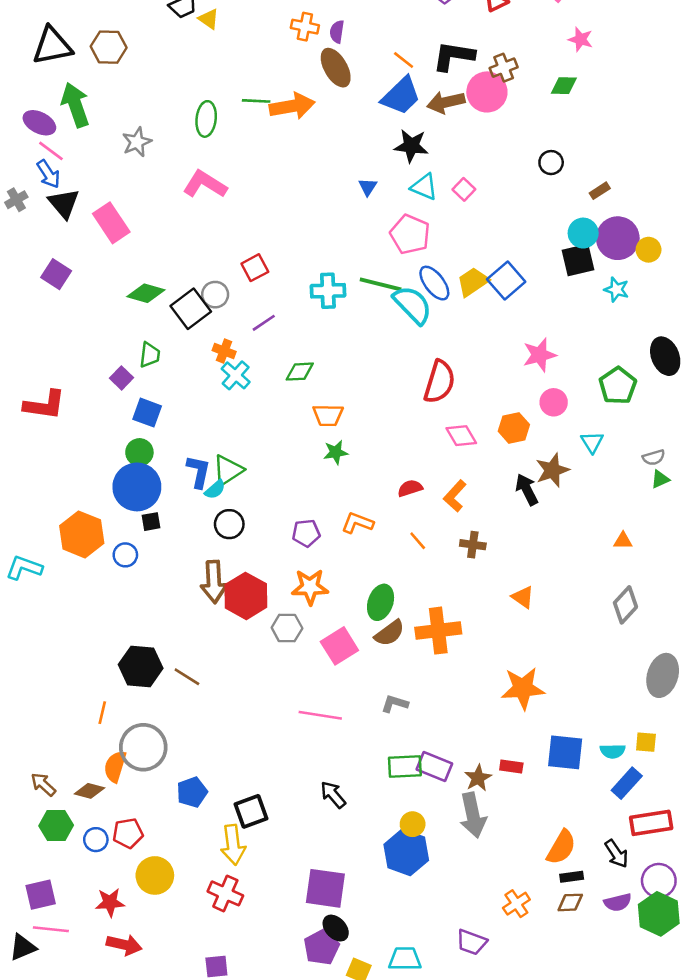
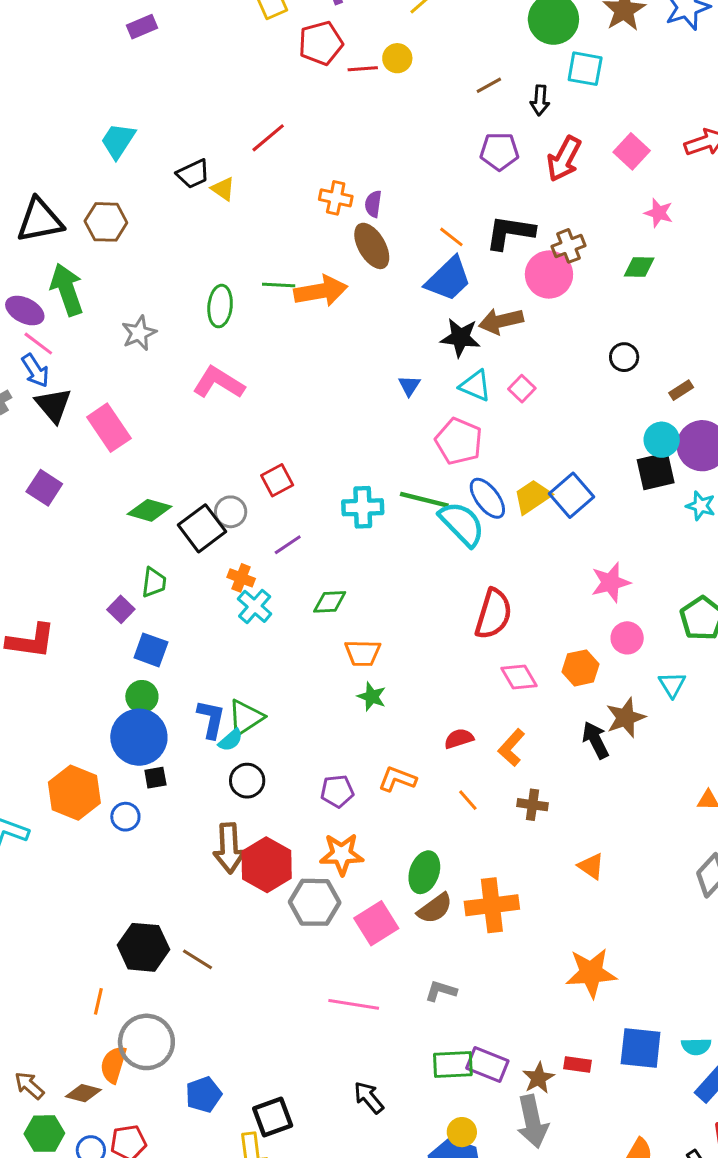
brown arrow: (446, 102) -> (501, 321), moved
green star: (336, 452) -> (372, 697), turned 30
gray hexagon: (287, 628) -> (315, 902), size x1.4

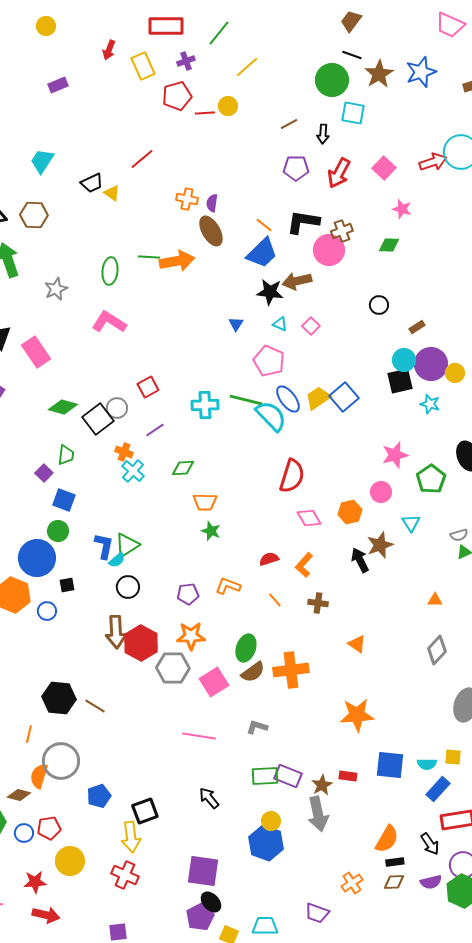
cyan triangle: (475, 386) -> (280, 324), size x0.7
pink star: (611, 582) -> (395, 455), moved
blue circle: (139, 737) -> (37, 558), moved

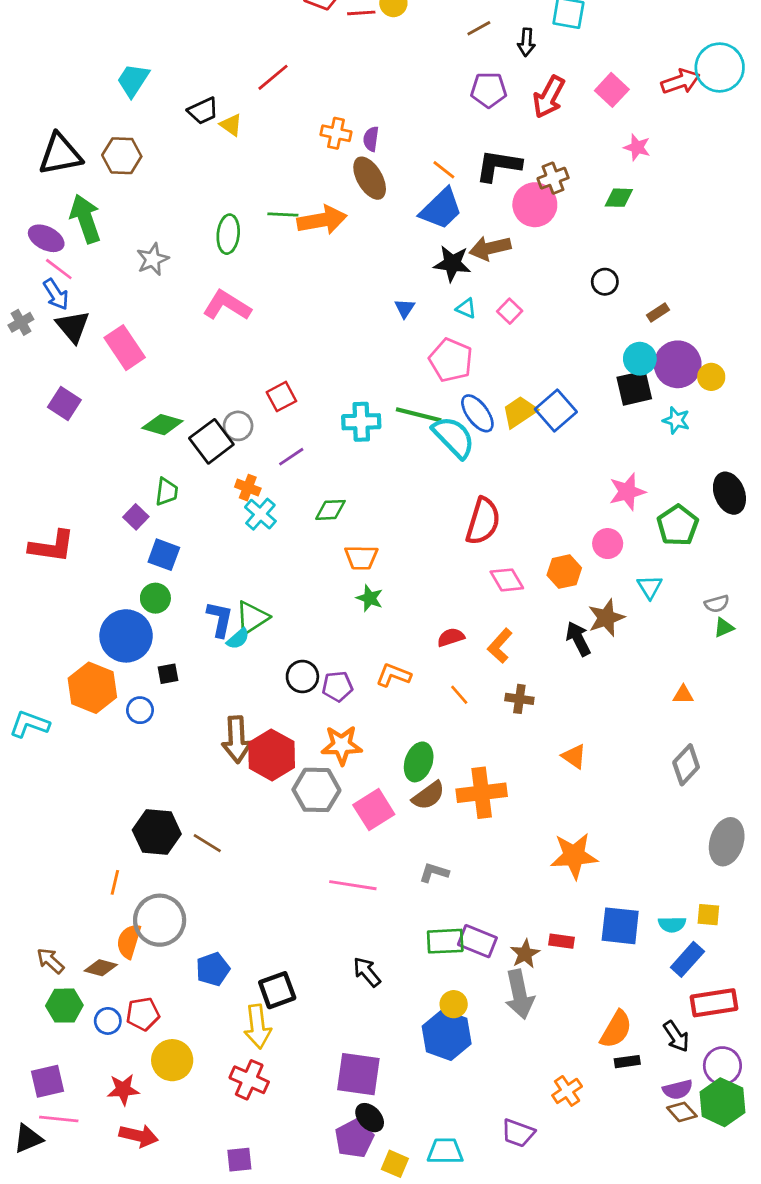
black circle: (128, 587) -> (302, 677), moved
brown diamond: (394, 882) -> (682, 1112), moved, turned 50

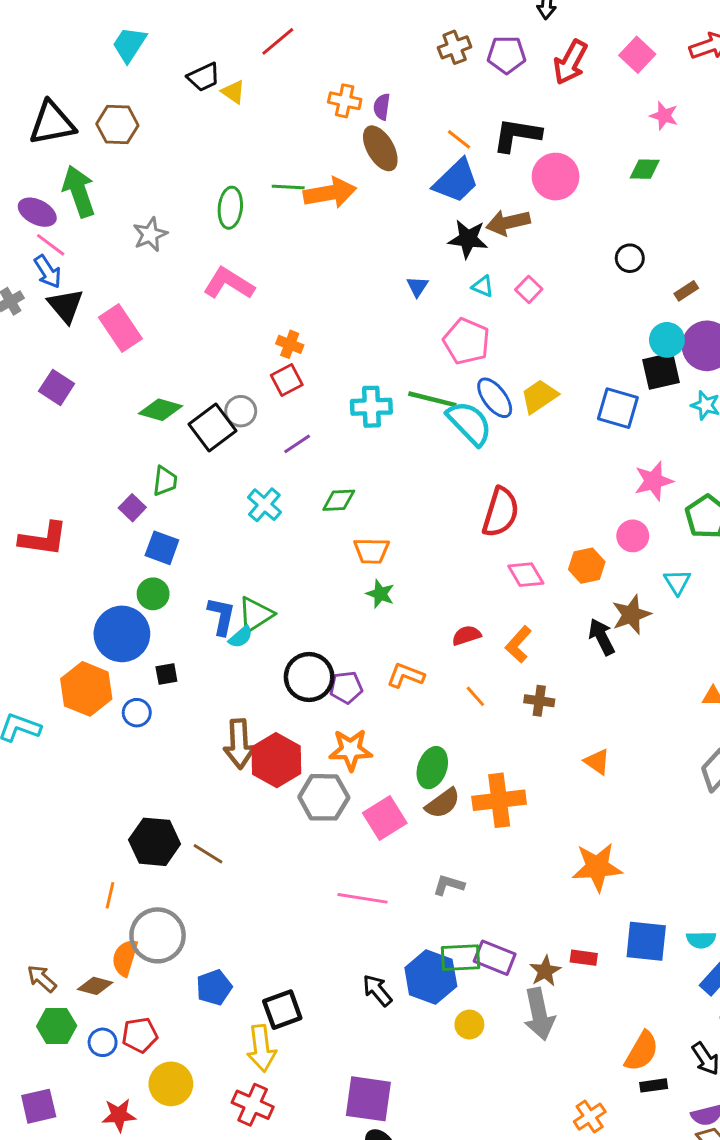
brown cross: (553, 178) -> (455, 47), moved
blue square: (556, 411) -> (618, 408), moved, turned -33
orange cross: (248, 488) -> (290, 344), moved
black circle: (302, 677) -> (309, 677), size x1.4
blue hexagon: (447, 1035) -> (431, 977), moved

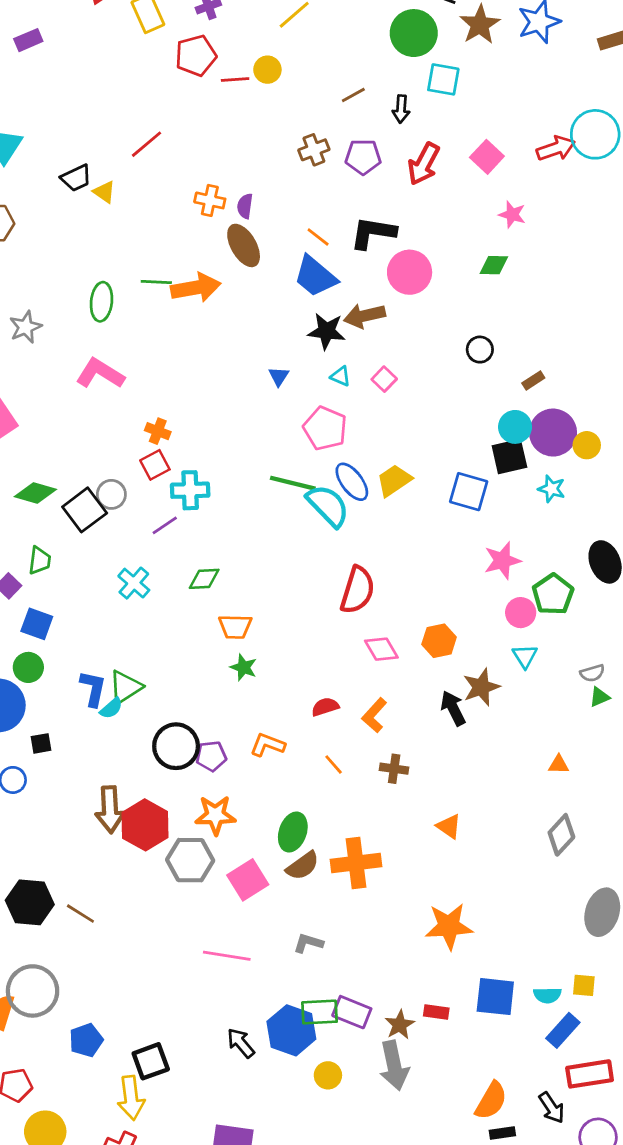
blue trapezoid: (456, 181) -> (315, 276), turned 84
cyan cross: (371, 407) -> (190, 490), moved
pink circle: (633, 536) -> (521, 613), moved

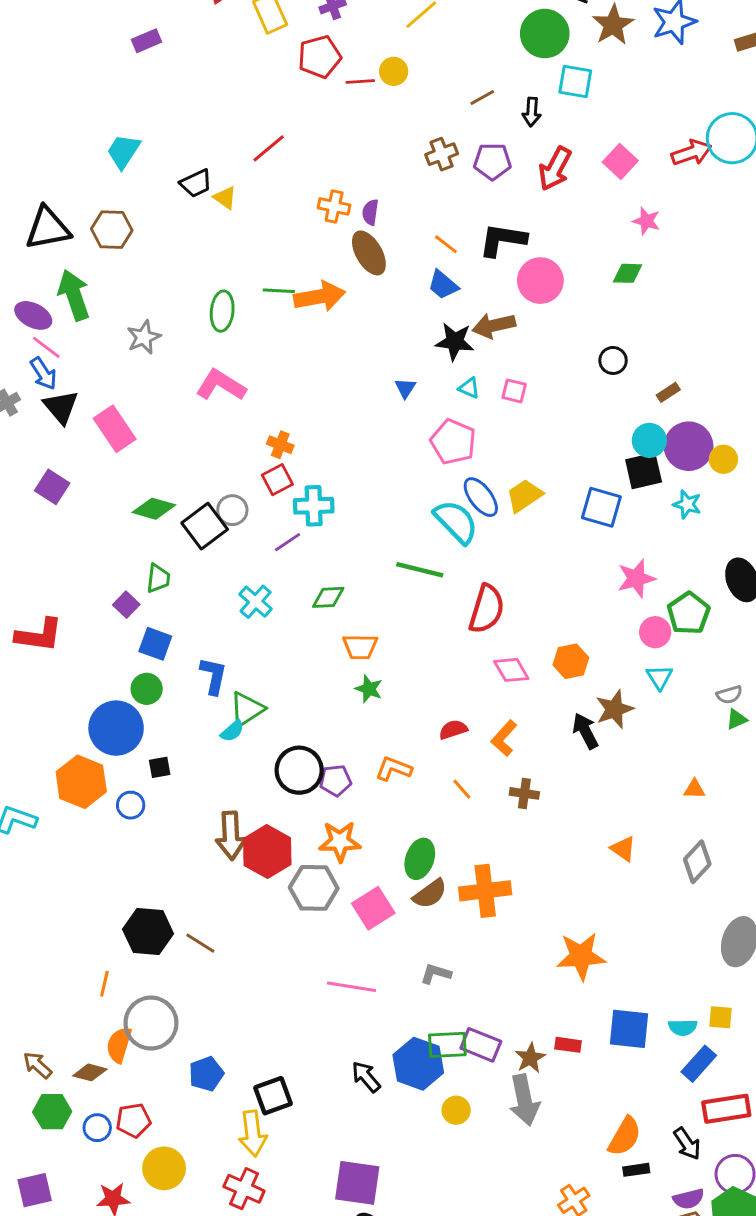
blue trapezoid: (315, 276) -> (443, 285), size x0.7
pink square: (384, 379) -> (514, 391), turned -30
green line: (293, 483) -> (420, 570), moved
blue L-shape: (93, 689) -> (213, 676), moved
orange triangle: (449, 826) -> (623, 849), moved

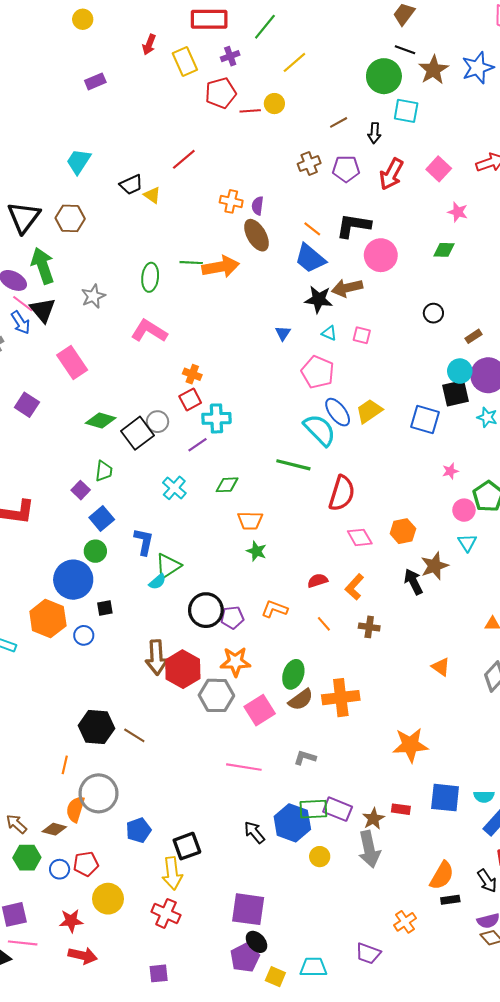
black triangle: (48, 228) -> (24, 217), turned -42
blue trapezoid: (443, 285) -> (310, 258), size x1.4
black triangle: (61, 407) -> (43, 310), moved
pink star: (636, 578) -> (450, 471), size x0.6
blue square: (155, 644) -> (102, 518), turned 30

